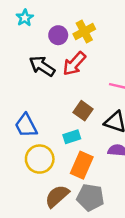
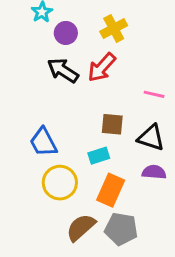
purple circle: (58, 35) -> (66, 33), moved
brown square: (83, 111) -> (112, 124), turned -30

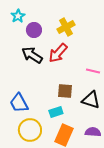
purple semicircle: (154, 172) -> (93, 132), moved

